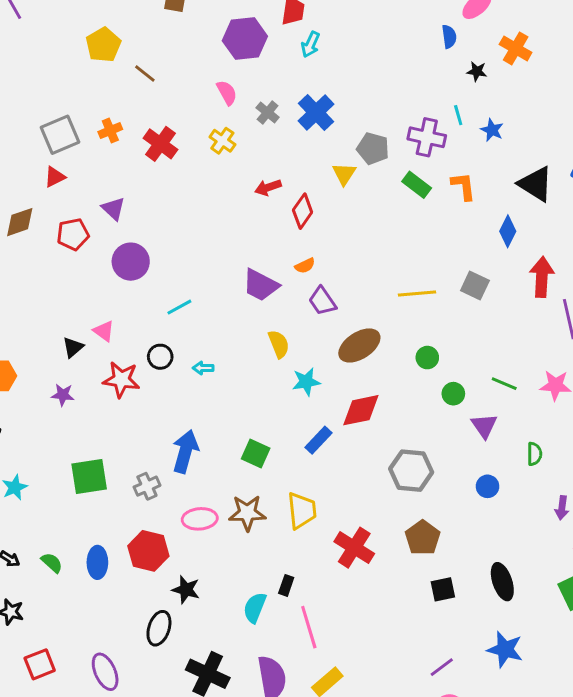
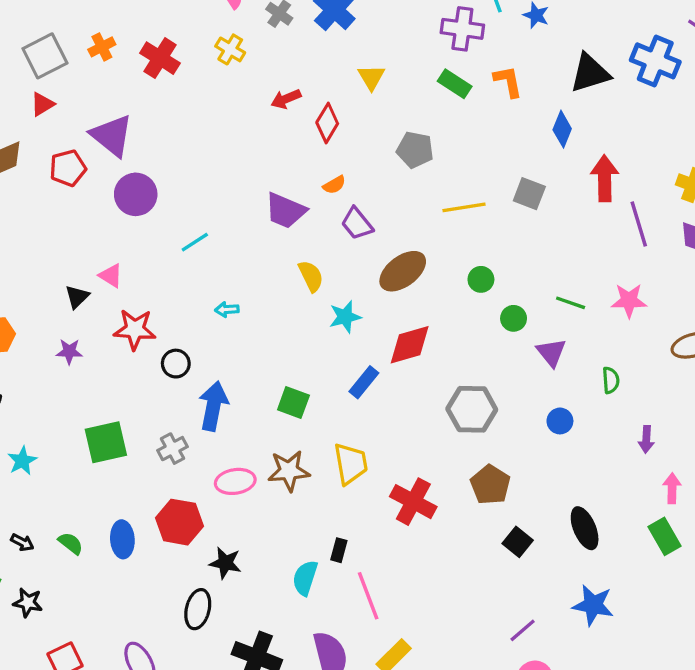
gray pentagon: (373, 149) -> (415, 150), moved
black triangle: (536, 184) -> (590, 73), turned -45
purple triangle: (113, 209) -> (112, 136), size x1.6
black circle: (160, 357) -> (176, 364), moved
black square: (443, 589) -> (518, 542), turned -35

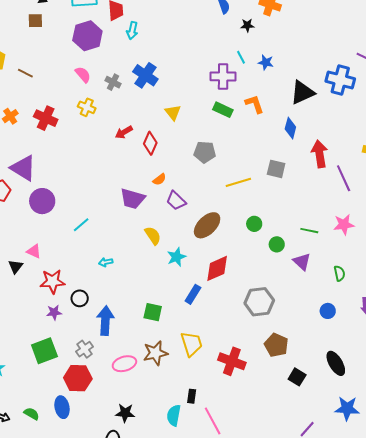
purple star: (69, 352) -> (54, 312), moved
blue circle: (560, 421) -> (328, 311), moved
red hexagon: (179, 522) -> (78, 378), moved

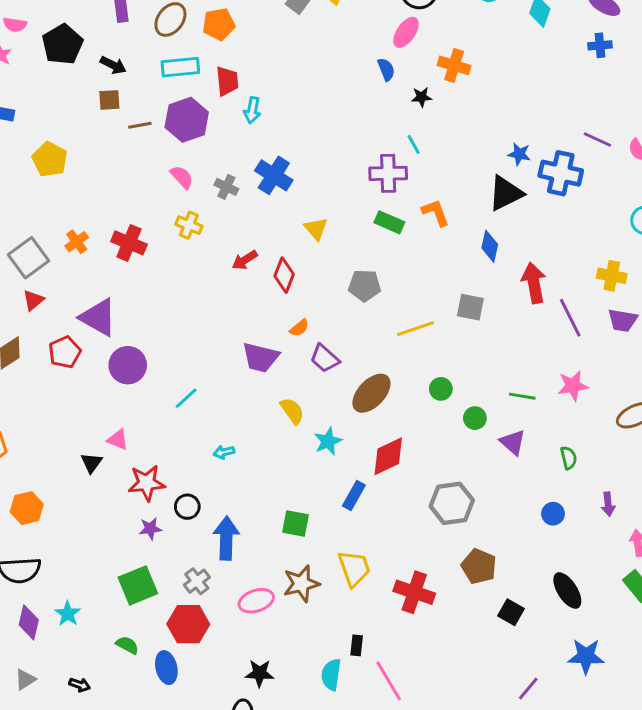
blue star: (266, 62) -> (519, 154), moved
brown line: (25, 73) -> (140, 125), moved, turned -35
green semicircle: (32, 414) -> (127, 645), moved

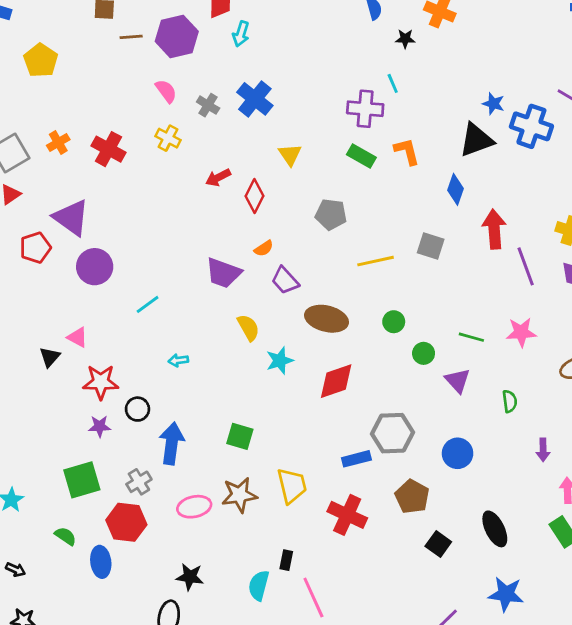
brown ellipse: (371, 393) -> (327, 319), turned 54
blue rectangle: (354, 496) -> (356, 459), moved, turned 40
blue circle: (553, 514) -> (458, 453), moved, size x1.4

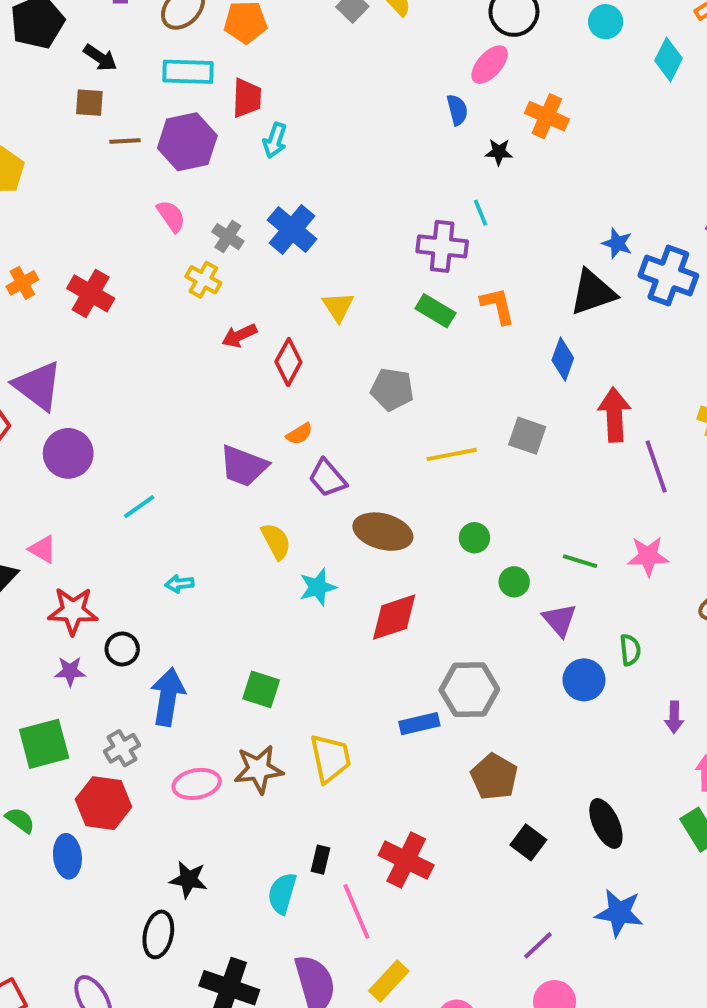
yellow cross: (168, 138) -> (203, 280), moved
blue circle: (458, 453) -> (584, 680), moved
red cross: (347, 515) -> (406, 860), moved

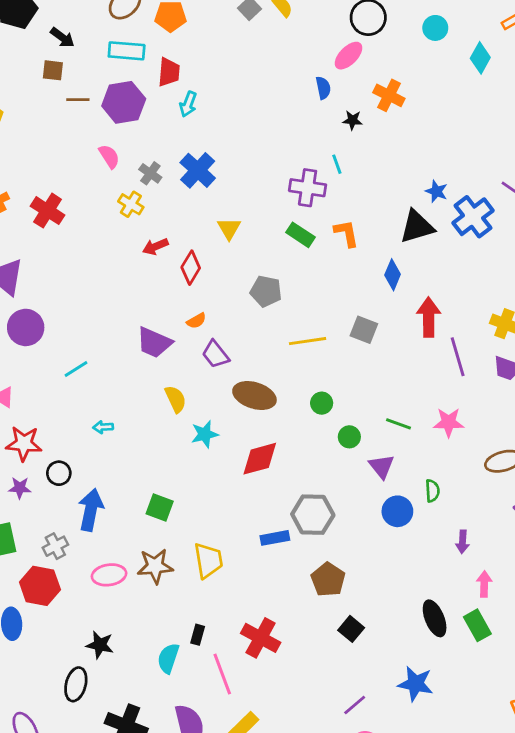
blue cross: (668, 276) -> (473, 217), turned 30
black ellipse: (606, 823) -> (435, 618), moved

